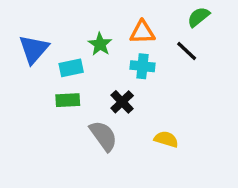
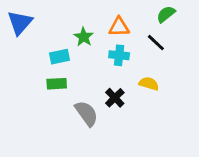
blue triangle: (34, 49) -> (20, 23), moved
black cross: (122, 102) -> (115, 98), moved
yellow semicircle: (166, 139) -> (149, 84), moved

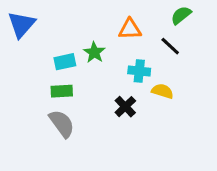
green star: (84, 37) -> (94, 52), moved
cyan cross: (119, 55) -> (139, 71), moved
gray semicircle: (86, 113) -> (62, 124), moved

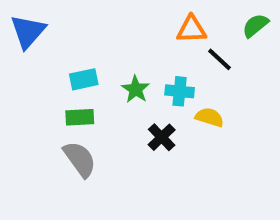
green semicircle: (181, 15) -> (255, 25), moved
orange triangle: (130, 29) -> (192, 29), moved
green star: (94, 52) -> (136, 89), moved

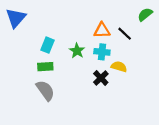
orange triangle: (192, 29) -> (102, 30), moved
cyan rectangle: (84, 79) -> (48, 45), turned -56
black cross: (162, 137) -> (101, 78), moved

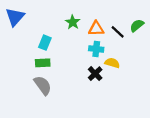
green semicircle: (145, 14) -> (137, 25), moved
green star: (77, 51) -> (73, 22), moved

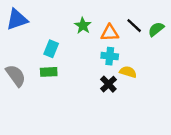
blue triangle: (15, 17) -> (17, 19), turned 30
black line: (118, 32) -> (134, 26), moved
gray semicircle: (43, 85) -> (16, 76), moved

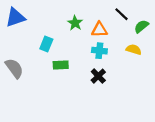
black line: (134, 26) -> (122, 14), moved
green rectangle: (49, 72) -> (61, 65), moved
yellow semicircle: (128, 72) -> (134, 50), moved

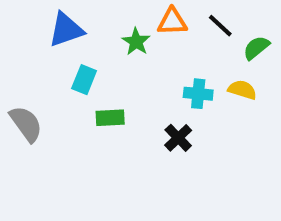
blue triangle: (15, 17) -> (66, 30), moved
orange triangle: (99, 30) -> (172, 22), moved
cyan cross: (99, 51) -> (198, 94), moved

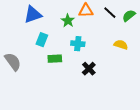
green semicircle: (256, 48) -> (129, 16), moved
cyan cross: (198, 94) -> (78, 44), moved

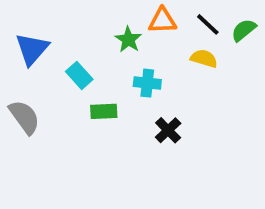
blue triangle: (33, 15) -> (32, 49), moved, turned -30
cyan rectangle: (42, 40) -> (79, 75), turned -64
yellow semicircle: (121, 45) -> (204, 58), moved

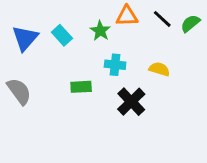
yellow semicircle: (204, 58) -> (159, 69), moved
cyan rectangle: (79, 75) -> (62, 35), moved
black cross: (168, 130) -> (131, 102), size x1.4

